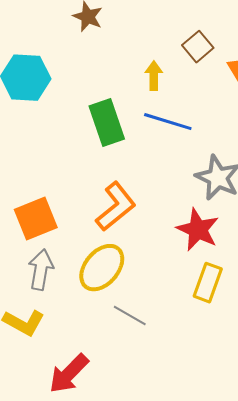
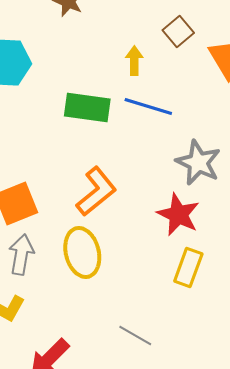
green rectangle: (107, 123) -> (87, 108), turned -63
yellow ellipse: (102, 268) -> (82, 252), turned -54
gray line: (130, 316) -> (135, 336), moved

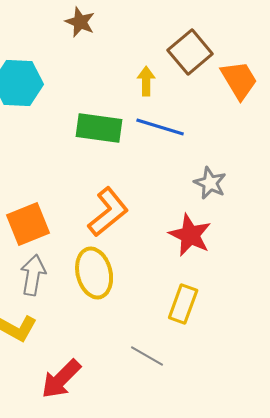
brown square: (178, 32) -> (190, 52), size x1.4
gray star: (198, 162) -> (210, 183), size x0.7
yellow rectangle: (188, 268) -> (183, 304), moved

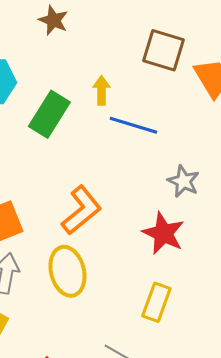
brown square: (190, 52) -> (163, 50), turned -33
yellow arrow: (146, 81) -> (101, 90), moved
green rectangle: (99, 128) -> (49, 114), moved, turned -66

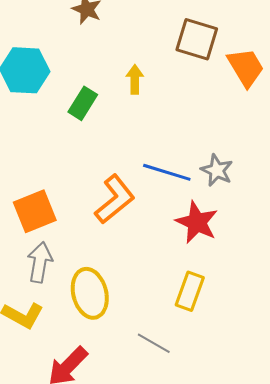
green rectangle: (49, 114) -> (83, 103), size x0.7
blue line: (133, 125) -> (167, 172), moved
yellow ellipse: (67, 271) -> (90, 293), moved

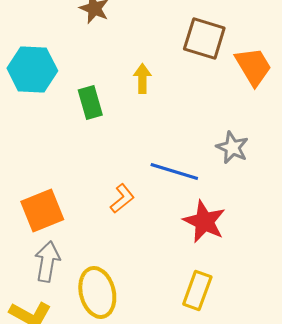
green rectangle: (83, 103) -> (90, 102), turned -48
gray star: (217, 170) -> (232, 147), moved
orange L-shape: (115, 199) -> (122, 198), size x0.6

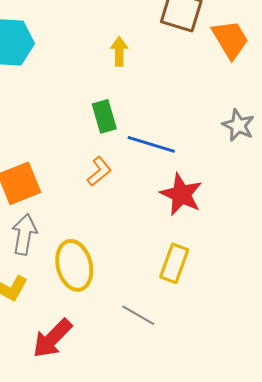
green rectangle: (90, 102) -> (104, 116), moved
gray star: (232, 147) -> (238, 125), moved

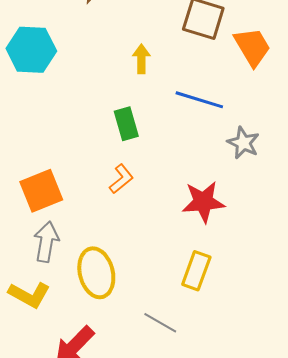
gray star: (238, 125) -> (243, 143), moved
blue line: (151, 144) -> (199, 100), moved
red star: (181, 194) -> (203, 202), turned -30

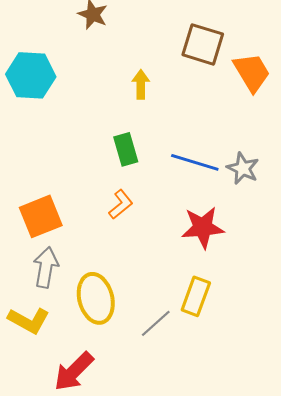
blue line: (199, 100) -> (195, 162), moved
gray line: (160, 323) -> (156, 323), moved, turned -72

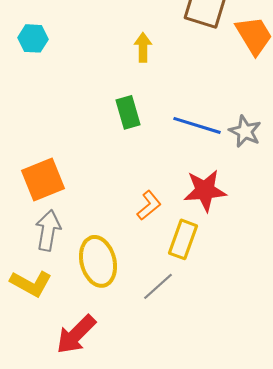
cyan hexagon: (31, 75) -> (33, 38), size x0.6
orange L-shape: (121, 204) -> (149, 205), moved
yellow rectangle: (196, 296) -> (183, 239), moved

